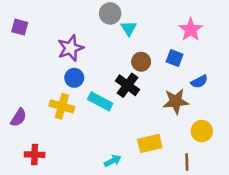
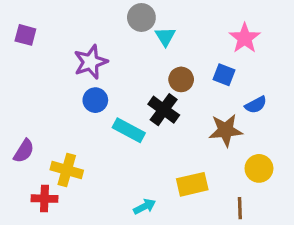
yellow cross: (62, 106) -> (67, 170), moved

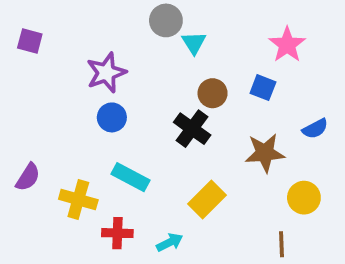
blue semicircle: (256, 105) -> (315, 129), moved
cyan rectangle: (129, 130) -> (131, 177), moved
yellow rectangle: (192, 184) -> (207, 199), moved, turned -32
red cross: (44, 199) -> (117, 233), moved

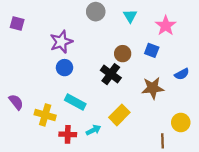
cyan triangle: (194, 43) -> (130, 16), moved
purple semicircle: (28, 177) -> (16, 102), turned -70
yellow circle: (304, 198) -> (181, 122), moved
cyan arrow: (170, 242) -> (94, 130), moved

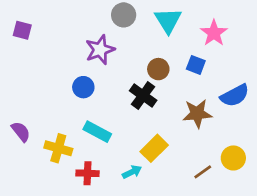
cyan triangle: (130, 16) -> (168, 20), size x1.5
purple star: (61, 42) -> (100, 50), moved
blue semicircle: (182, 74) -> (235, 95), size x1.5
cyan arrow: (94, 130) -> (132, 172), moved
brown line: (162, 141) -> (203, 172), moved, turned 56

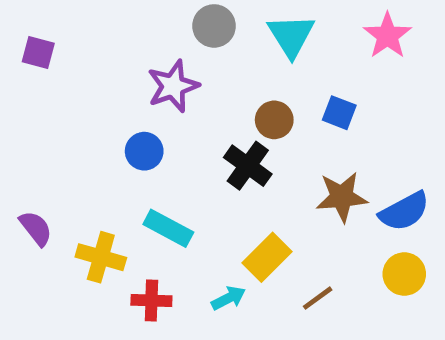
pink star: (214, 33) -> (387, 36), moved
blue semicircle: (235, 95) -> (404, 211), moved
brown line: (203, 172) -> (318, 298), moved

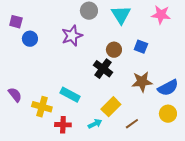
pink star: (387, 36) -> (161, 15), turned -30
blue circle: (144, 151) -> (30, 39), moved

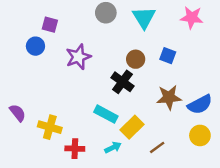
purple square: (16, 22) -> (50, 25), moved
purple star: (72, 36) -> (78, 57), moved
cyan rectangle: (70, 95) -> (106, 114), moved

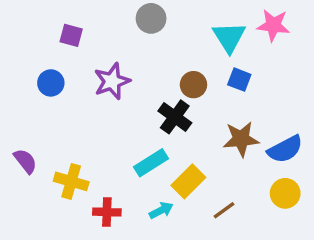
cyan triangle: (144, 17) -> (229, 37), moved
blue circle: (35, 46) -> (51, 83), moved
cyan rectangle: (106, 114) -> (151, 163), turned -60

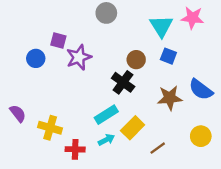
purple square: (71, 35) -> (58, 40), moved
blue semicircle: (285, 149) -> (201, 90), moved, turned 65
cyan arrow: (161, 210) -> (106, 140), moved

